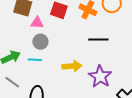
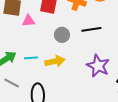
gray circle: (40, 42) -> (62, 35), moved
yellow arrow: (72, 66) -> (55, 61), moved

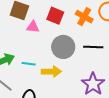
gray circle: (62, 35) -> (63, 47), size x1.5

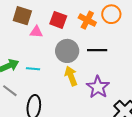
yellow arrow: (51, 72) -> (71, 76), moved, turned -108

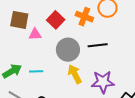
red square: (58, 20) -> (56, 20), turned 30
purple star: (98, 87) -> (103, 82), turned -30

